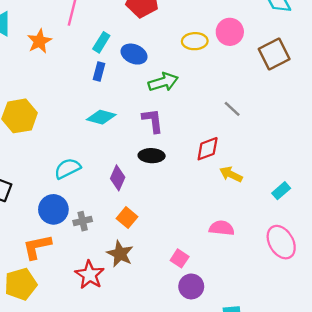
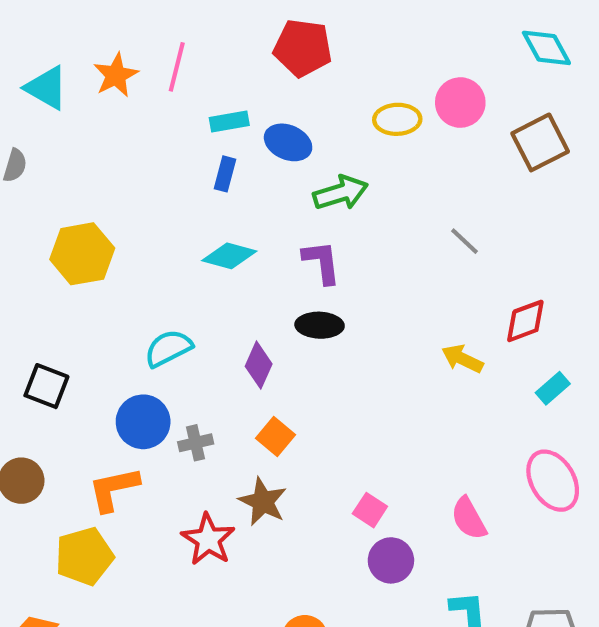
orange star: (39, 41) -> (116, 75), moved
cyan rectangle: (101, 42) -> (229, 121), turned 48
red diamond: (208, 149) -> (525, 321), moved
pink semicircle: (222, 228) -> (469, 518), moved, turned -125

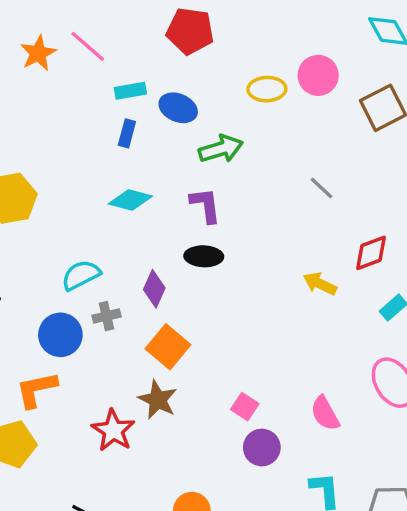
pink line: (177, 67) -> (88, 46), turned -63
orange square: (275, 437) -> (168, 347), size x1.4
gray cross: (196, 443) -> (106, 316), moved

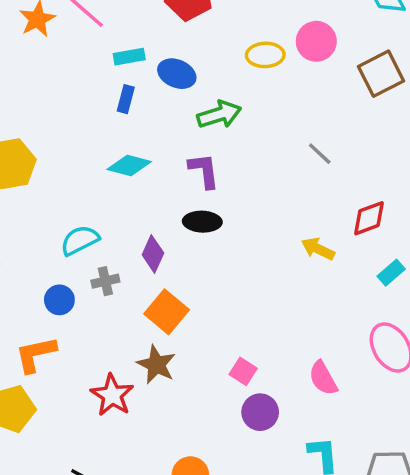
blue circle: (60, 335) -> (59, 300), size x0.7

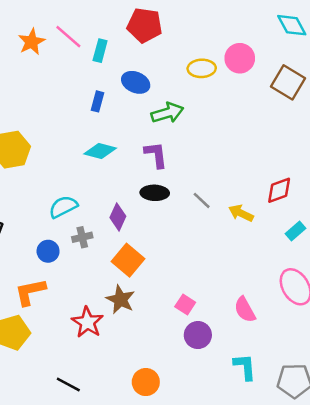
cyan rectangle: (129, 57) -> (100, 51), moved, turned -65
brown square: (381, 74) -> (288, 82), turned -32
gray line: (320, 154) -> (202, 200), moved

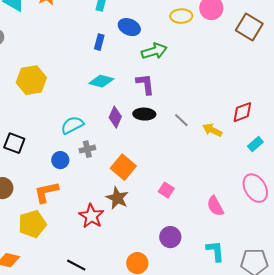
purple diamond: (118, 217) -> (115, 117), moved
pink square: (185, 305) -> (166, 190), moved
purple circle: (198, 335) -> (170, 237), moved

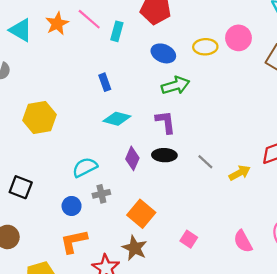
blue ellipse: (129, 27) -> (163, 53), moved
blue rectangle: (99, 42) -> (105, 82), moved, turned -35
yellow arrow: (212, 130) -> (240, 173), turned 126
orange L-shape: (46, 192) -> (74, 241), moved
pink semicircle: (215, 206) -> (243, 241), moved

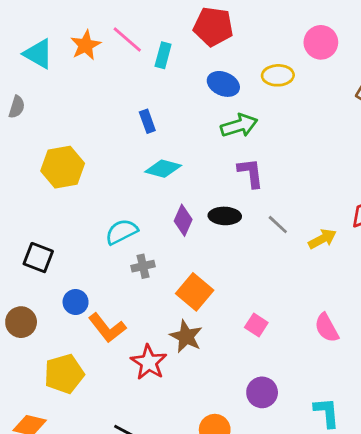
pink circle: (238, 38) -> (321, 42), moved
purple L-shape: (166, 122) -> (251, 173), moved
blue circle: (72, 206) -> (76, 302), moved
orange L-shape: (74, 241) -> (107, 328), turned -116

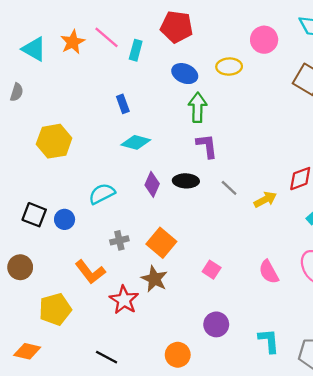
green arrow: (239, 126) -> (198, 107), turned -72
gray cross: (143, 266) -> (119, 240), moved
blue circle: (76, 302) -> (65, 219), moved

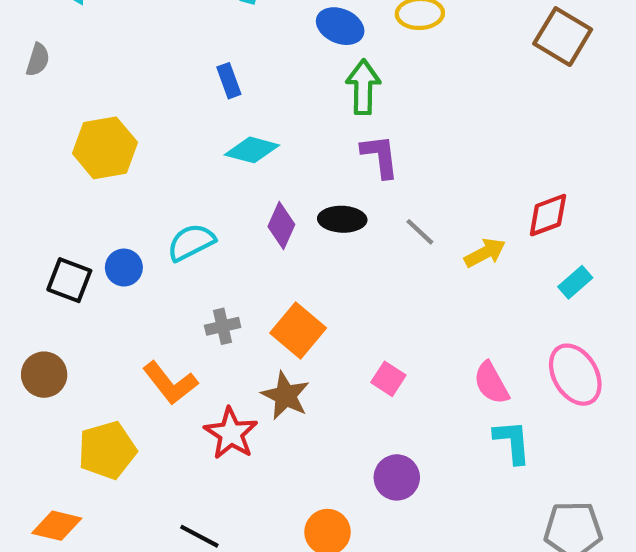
blue circle: (65, 219) -> (124, 268), moved
cyan L-shape: (269, 341) -> (512, 442), moved

